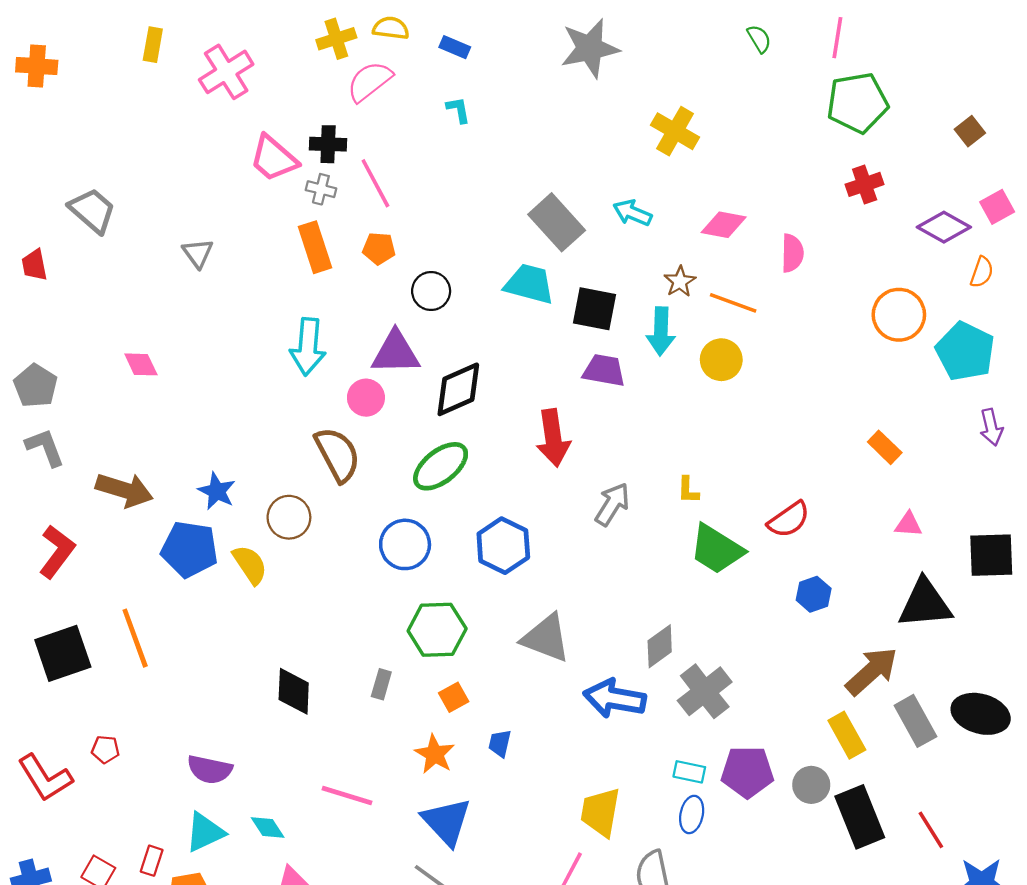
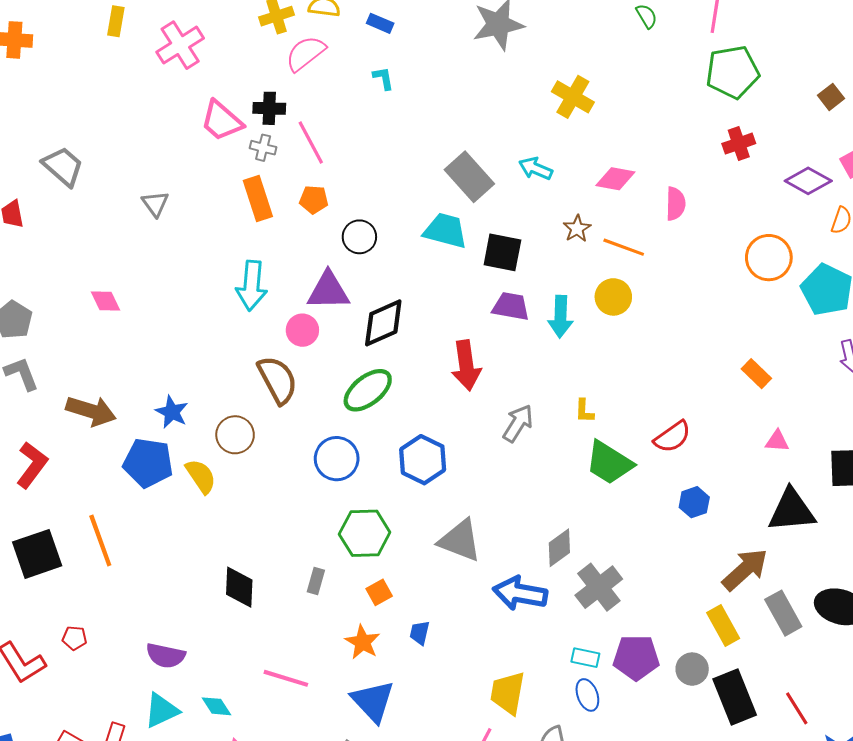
cyan arrow: (661, 331) -> (560, 317), moved
blue ellipse: (692, 814) -> (587, 695), turned -32

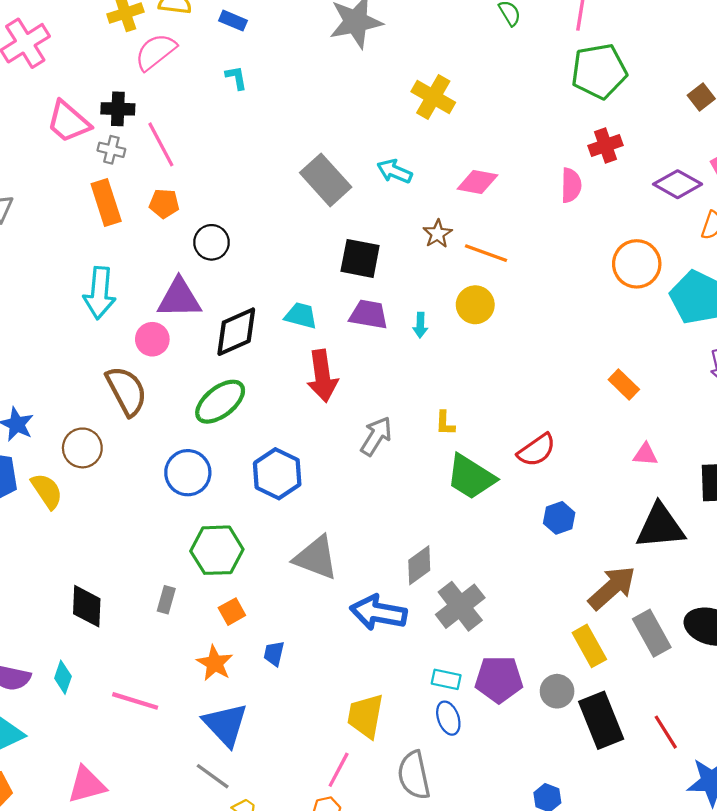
pink semicircle: (676, 204) -> (571, 185), moved
cyan trapezoid: (445, 231) -> (301, 316), moved, size x0.7
cyan arrow: (560, 317) -> (420, 325), size x0.6
cyan diamond: (216, 706) -> (63, 677), moved, turned 52

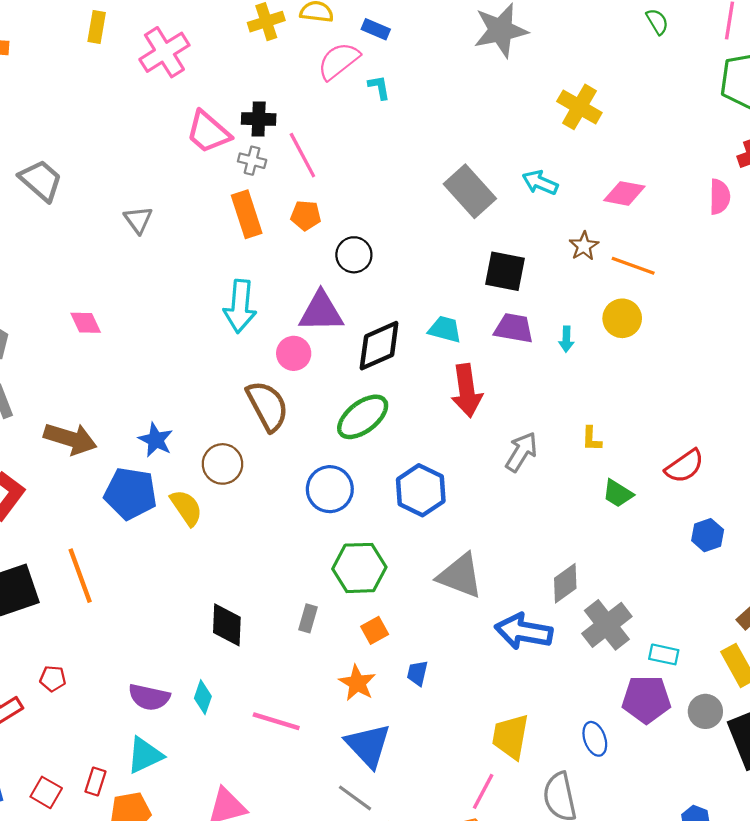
pink semicircle: (156, 52) -> (339, 61), moved
green trapezoid: (471, 477) -> (618, 494), size x0.6
cyan rectangle: (446, 679) -> (664, 654), moved

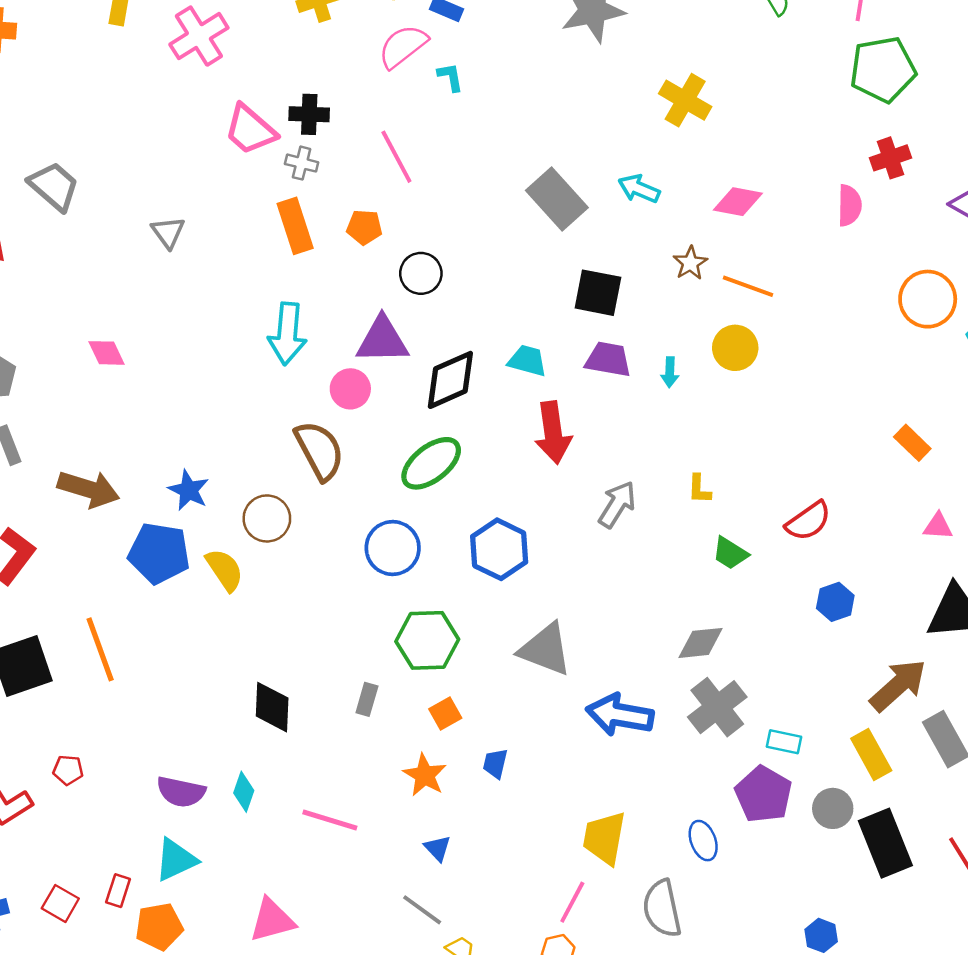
pink line: (302, 155) -> (396, 157), moved
gray diamond: (565, 583) -> (701, 643), moved, turned 30
purple pentagon: (646, 699) -> (763, 794), turned 30
blue triangle: (368, 745) -> (438, 848), size x0.5

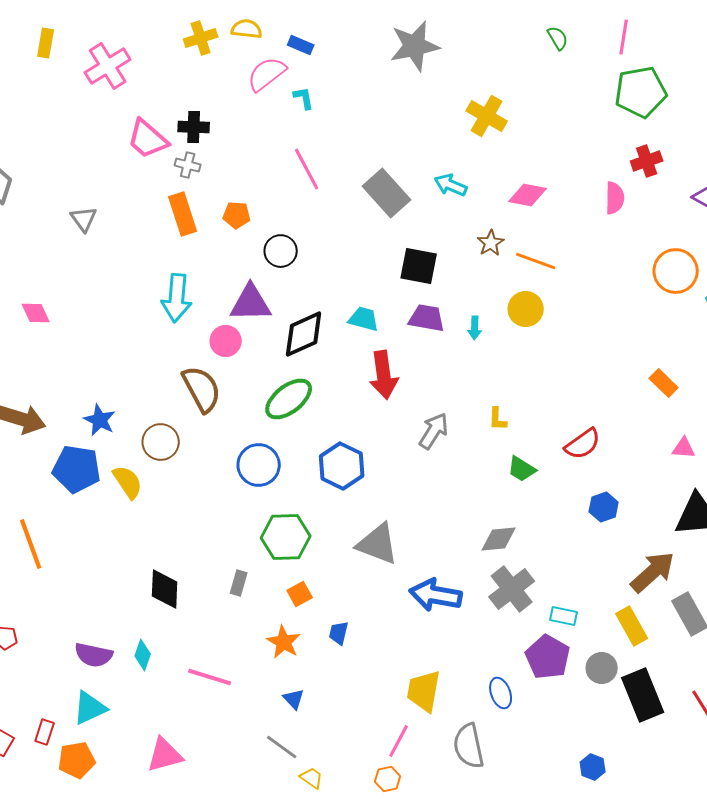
pink line: (396, 157) -> (307, 169), moved

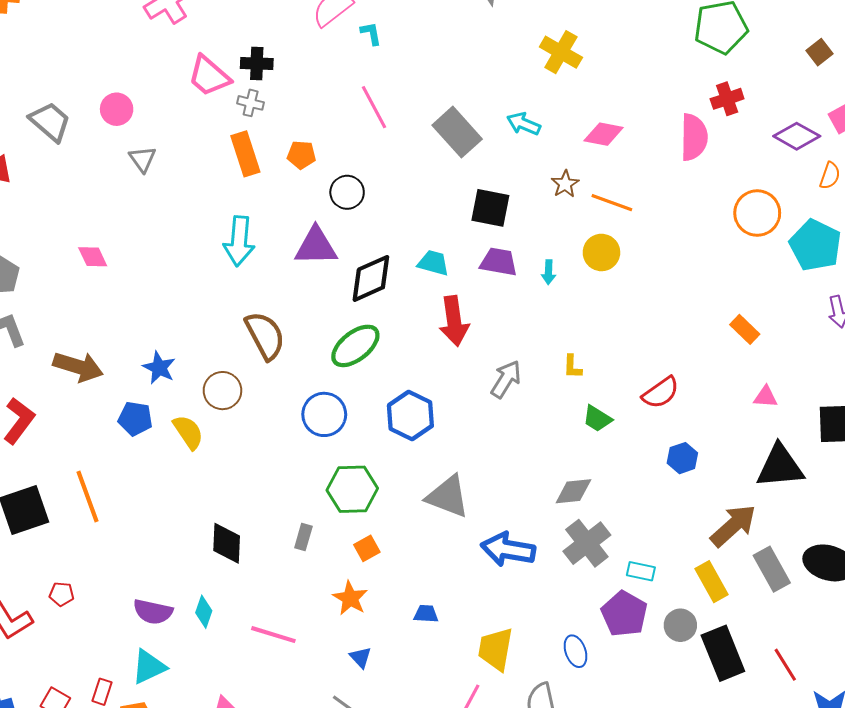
pink semicircle: (615, 198) -> (694, 137), size x1.4
pink circle: (226, 341) -> (117, 109), moved
blue pentagon: (77, 469) -> (135, 419), size x0.7
blue trapezoid: (339, 633) -> (426, 614), moved, turned 80

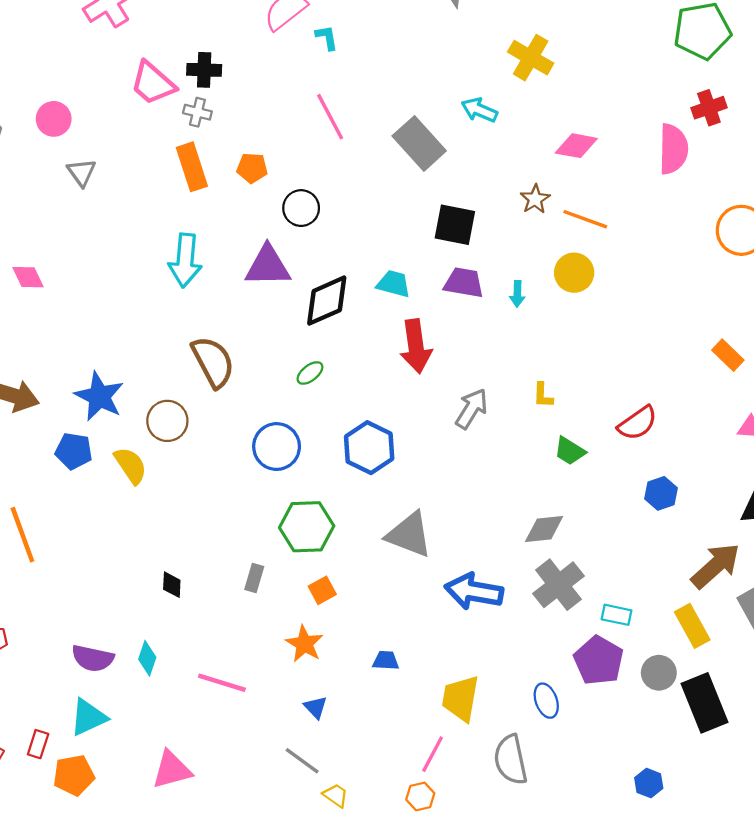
cyan arrow: (524, 124) -> (479, 110), moved
green ellipse: (355, 346) -> (310, 373), size x0.5
blue star: (159, 368) -> (99, 396), size x1.4
black diamond: (227, 543) -> (172, 585), size x0.6

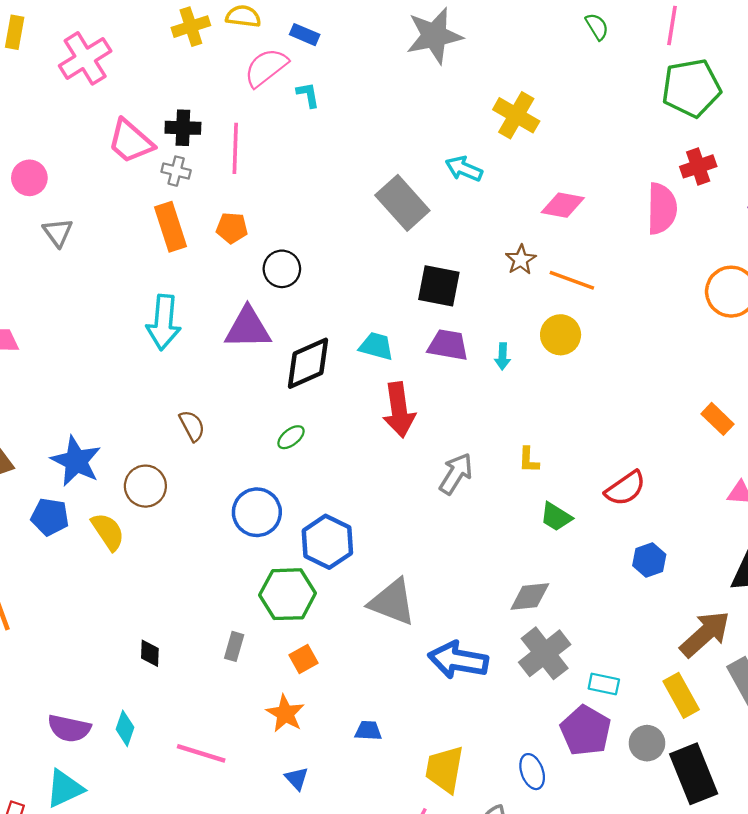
pink line: (330, 117) -> (235, 148), moved, turned 30
brown semicircle: (213, 362) -> (192, 426), size x0.6
blue hexagon: (369, 448) -> (327, 542), moved

